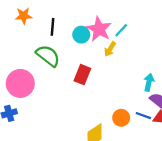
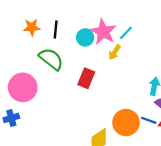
orange star: (24, 16) -> (32, 27), moved
orange circle: (121, 118) -> (126, 123), size x1.5

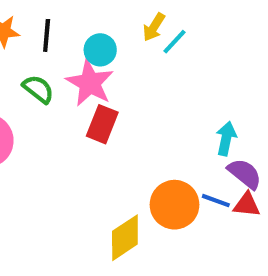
pink star: (103, 32) -> (90, 83), moved
yellow arrow: (115, 52) -> (154, 27), moved
green semicircle: (51, 59) -> (38, 89), size x0.7

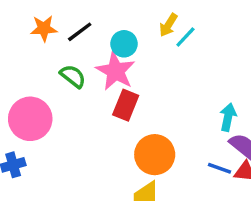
black line: (47, 35) -> (80, 32), turned 48
orange circle: (175, 205) -> (155, 155), moved

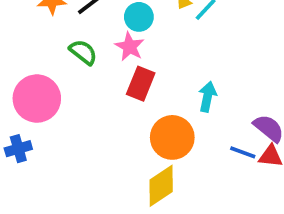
pink star: (115, 71) -> (130, 47), size x0.7
cyan arrow: (228, 117) -> (208, 97), moved

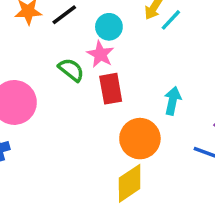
green semicircle: (83, 52) -> (71, 70), moved
red rectangle: (141, 84) -> (111, 89), turned -32

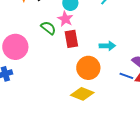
cyan arrow: (173, 101) -> (107, 46), turned 77
yellow diamond: (130, 183) -> (82, 94), turned 55

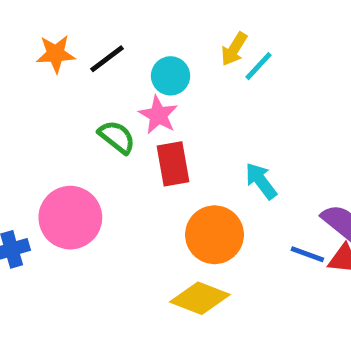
cyan arrow: (107, 46) -> (261, 181), turned -126
pink circle: (15, 47) -> (70, 218), moved

